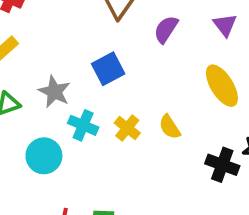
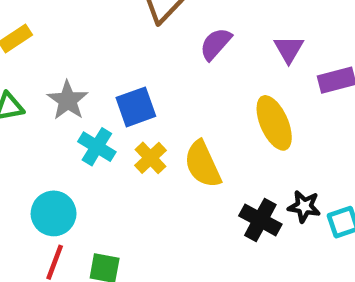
blue square: (108, 69) -> (136, 107), moved
yellow semicircle: (170, 127) -> (203, 164), size x1.5
cyan circle: (44, 156) -> (54, 213), moved

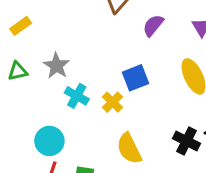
blue square: (136, 107) -> (135, 78), moved
yellow semicircle: (203, 164) -> (129, 149), moved

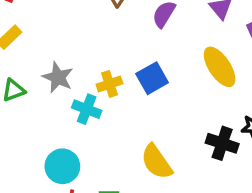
yellow cross: (112, 102) -> (109, 84), moved, turned 35

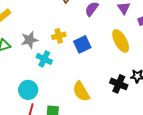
gray star: (58, 77) -> (29, 40), turned 30
yellow cross: (109, 84) -> (59, 36), moved

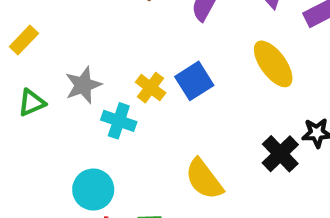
yellow cross: (59, 36) -> (151, 88), moved, turned -32
black cross: (119, 84) -> (280, 154), turned 30

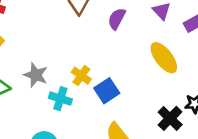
blue square: (194, 81) -> (107, 91), moved
gray star: (83, 85) -> (36, 75), turned -30

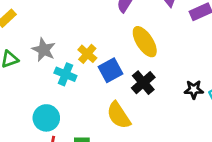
yellow ellipse: (164, 58) -> (145, 42), moved
black cross: (170, 118) -> (143, 83), moved

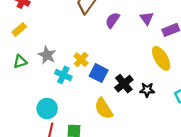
yellow ellipse: (145, 42) -> (161, 58), moved
blue square: (111, 70) -> (99, 73), turned -36
black star: (194, 90) -> (147, 90), moved

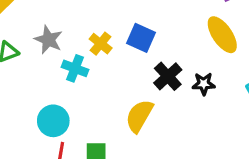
blue square: (99, 73) -> (141, 38), moved
yellow semicircle: (104, 109) -> (139, 116), turned 65

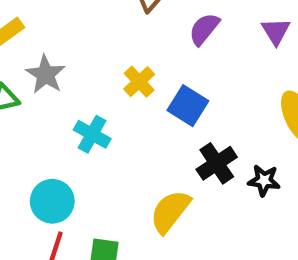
gray star: (48, 40) -> (46, 74), moved
yellow cross: (101, 44) -> (139, 82), moved

